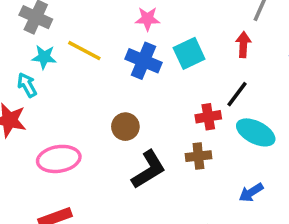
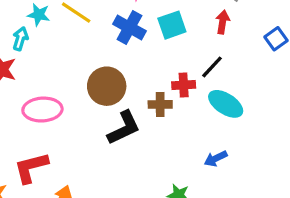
cyan arrow: (27, 85) -> (20, 39), turned 40
brown circle: (125, 127) -> (107, 86), size x1.5
brown cross: (198, 156) -> (160, 104), moved

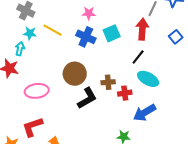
red arrow: (223, 22) -> (142, 29), size x1.5
red cross: (184, 85) -> (125, 93), moved
blue arrow: (216, 159) -> (145, 113), size x1.6

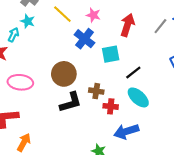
red arrow: (142, 29) -> (127, 25), moved
yellow line: (53, 30) -> (62, 14), moved
cyan square: (112, 33) -> (111, 54), moved

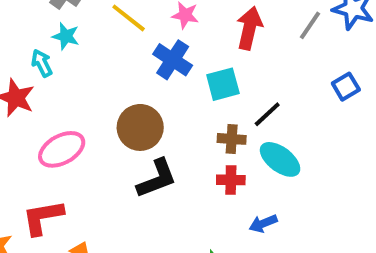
cyan arrow: (13, 35) -> (42, 63), turned -48
pink ellipse: (20, 82) -> (62, 149), turned -30
brown cross: (96, 91) -> (232, 139), moved
blue arrow: (126, 131) -> (263, 223), size x0.6

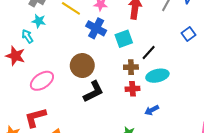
cyan ellipse: (280, 159) -> (157, 76), turned -45

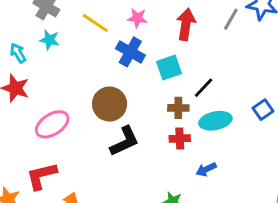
blue square: (189, 34) -> (263, 110), moved
cyan arrow: (27, 36) -> (18, 53), moved

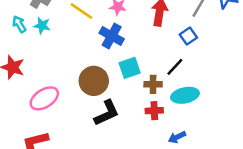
cyan arrow: (18, 53) -> (19, 24), moved
cyan square: (169, 68) -> (130, 68), moved
blue square: (263, 110) -> (188, 36), moved

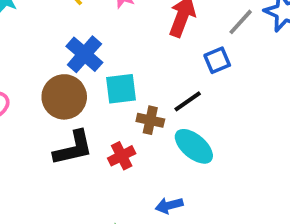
blue cross: (112, 36) -> (84, 54), moved
cyan ellipse: (185, 95) -> (194, 146), turned 40
red cross: (154, 111) -> (122, 156), moved, turned -36

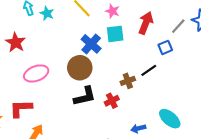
cyan square: (121, 89) -> (115, 34), moved
brown cross: (150, 120) -> (128, 81), turned -32
cyan ellipse: (194, 146) -> (170, 119), moved

